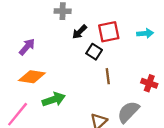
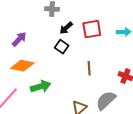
black square: (94, 52) -> (62, 47), moved

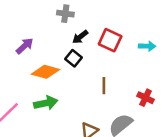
red square: (92, 29) -> (110, 40), turned 30
orange diamond: (22, 66) -> (45, 72), moved

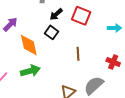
cyan arrow: (147, 46) -> (114, 28), moved
orange diamond: (45, 72) -> (29, 45), turned 65

